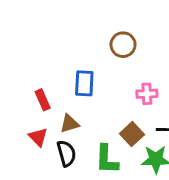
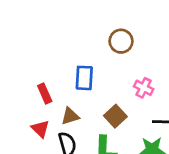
pink cross: (147, 94) -> (144, 88), turned 30
brown square: (132, 134) -> (115, 116), moved

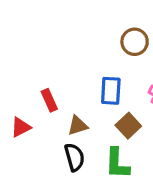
blue rectangle: (84, 78) -> (111, 91), moved
red triangle: (40, 129) -> (21, 127), moved, turned 48

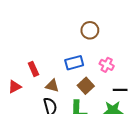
blue rectangle: (111, 91) -> (74, 63), turned 72
brown triangle: (78, 126) -> (52, 86), turned 32

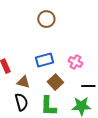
brown circle: (90, 30) -> (46, 19), moved

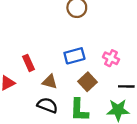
black semicircle: (21, 102) -> (47, 105), turned -54

